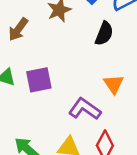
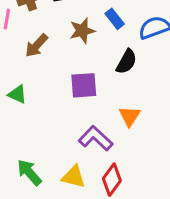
purple square: (39, 80) -> (84, 85), moved

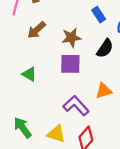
brown star: (82, 31) -> (71, 38), moved
green triangle: (17, 94) -> (29, 74), moved
orange triangle: (130, 116) -> (104, 91), turned 36

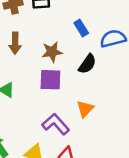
brown arrow: (36, 30) -> (15, 43), turned -48
orange triangle: (104, 91) -> (85, 109), turned -30

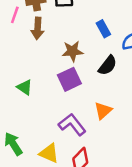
brown arrow: (15, 43) -> (38, 28), moved
purple square: (50, 80) -> (69, 79), turned -30

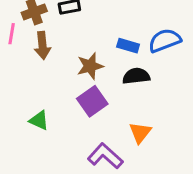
blue rectangle: (103, 29) -> (128, 46), moved, turned -35
black semicircle: (108, 65) -> (136, 76), turned -125

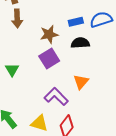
blue rectangle: (128, 46) -> (76, 22), turned -32
green triangle: (39, 120) -> (12, 70), turned 32

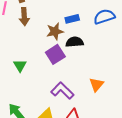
blue rectangle: (76, 22) -> (72, 19), moved
black semicircle: (80, 43) -> (75, 42), moved
orange triangle: (81, 82) -> (96, 85), moved

